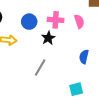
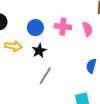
black star: (48, 38) -> (39, 51), moved

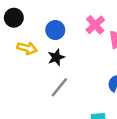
pink cross: (63, 27) -> (95, 25), moved, turned 35

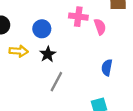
pink cross: (95, 25) -> (78, 17), turned -30

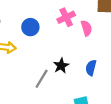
pink cross: (78, 17) -> (66, 17), turned -36
black star: (48, 54) -> (61, 66), moved

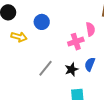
pink cross: (66, 17) -> (76, 42), moved
black star: (61, 66) -> (72, 69), moved

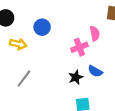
blue semicircle: (90, 64) -> (95, 71), turned -80
gray line: (46, 68) -> (24, 79), moved

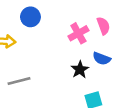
pink semicircle: (95, 33) -> (103, 26), moved
gray line: (24, 79) -> (19, 81), turned 48

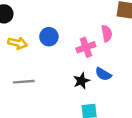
blue circle: (30, 17) -> (49, 37), moved
pink semicircle: (103, 26) -> (107, 33), moved

